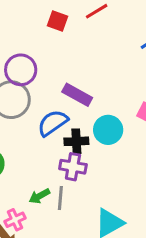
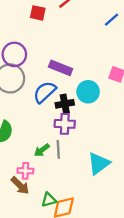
pink cross: (15, 220) -> (25, 171), turned 35

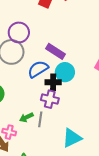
cyan circle: (88, 92) -> (65, 72), moved

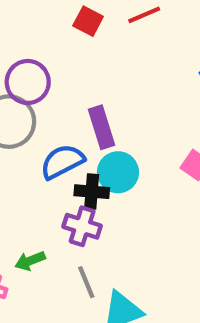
purple rectangle: (55, 51) -> (102, 127), turned 36
gray line: (40, 119) -> (86, 282), moved, turned -35

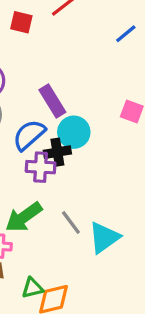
purple cross: (82, 226) -> (41, 167), moved
green arrow: (30, 261) -> (24, 217), size x1.6

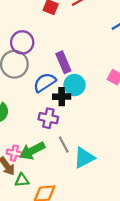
purple cross: (41, 167) -> (48, 118), moved
green arrow: (24, 217) -> (32, 151), moved
green triangle: (32, 288) -> (22, 180), moved

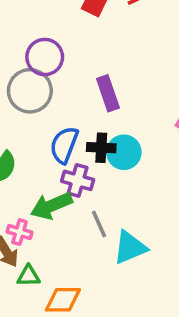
blue semicircle: (45, 82) -> (64, 145), moved, turned -40
cyan circle: (74, 85) -> (124, 152), moved
green arrow: (32, 151) -> (51, 206), moved

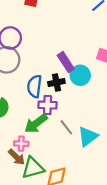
purple rectangle: (108, 93) -> (66, 62), moved
cyan circle: (124, 152) -> (80, 75), moved
green triangle: (28, 276) -> (33, 168), size x1.6

